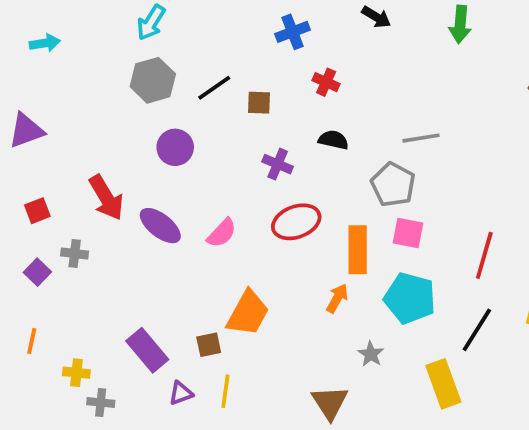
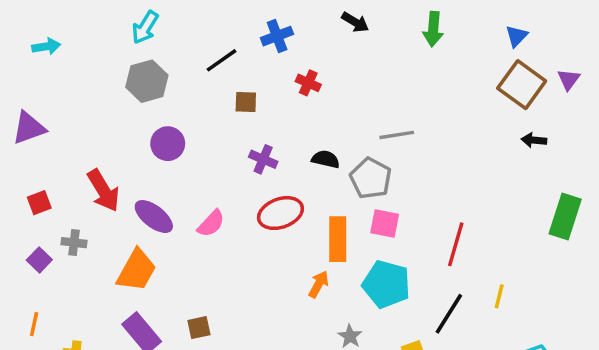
black line: (214, 88) -> (221, 60), moved
black semicircle: (333, 140) -> (326, 159), moved
orange trapezoid: (248, 313) -> (136, 270), moved

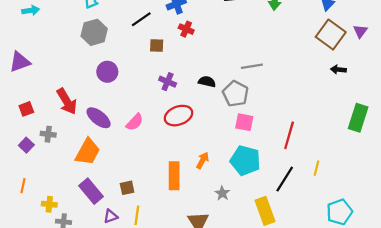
red cross: (308, 83) -> (186, 29), moved
orange rectangle: (338, 239) -> (174, 176), moved

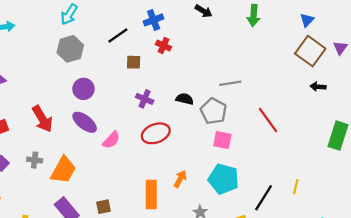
purple ellipse: (99, 118) -> (85, 122), moved
gray cross: (48, 134) -> (35, 160), moved
red line: (289, 135) -> (268, 120), moved, turned -52

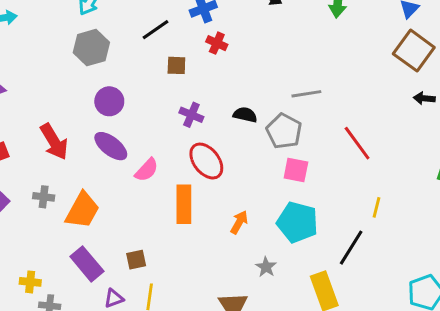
red ellipse: (156, 133) -> (206, 161), turned 72
yellow line: (296, 187) -> (376, 207), moved
orange rectangle: (151, 194) -> (184, 204), moved

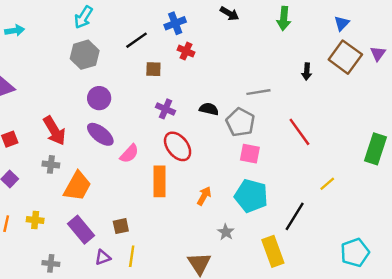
black arrow: (424, 98) -> (307, 72), moved, turned -91
gray cross: (44, 197) -> (51, 164), moved
yellow line: (376, 207) -> (327, 184), moved, turned 35
yellow cross: (30, 282) -> (35, 220), moved

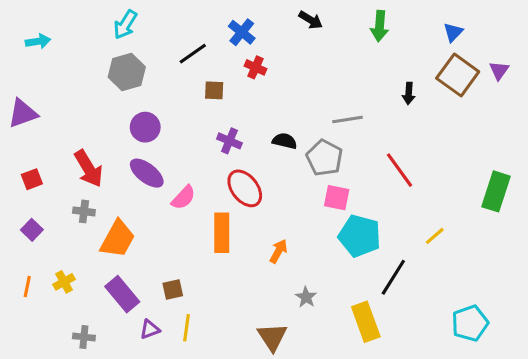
blue cross: (175, 23) -> (242, 32), turned -30
cyan pentagon: (251, 196) -> (360, 236), moved
yellow cross: (35, 220) -> (64, 282), turned -35

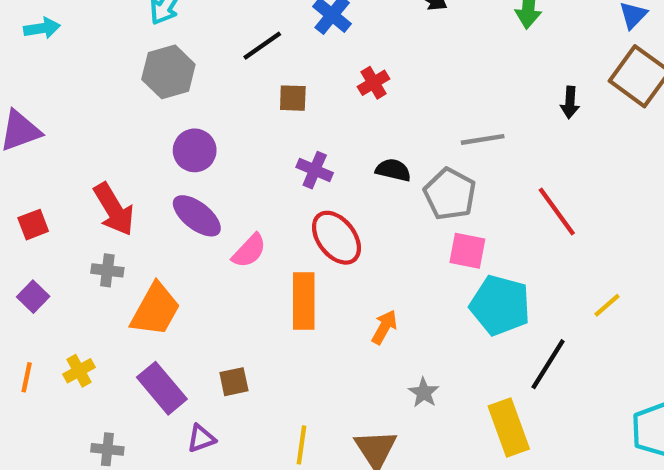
red cross: (255, 67) -> (374, 83), moved, turned 35
yellow line: (187, 328) -> (302, 445), moved

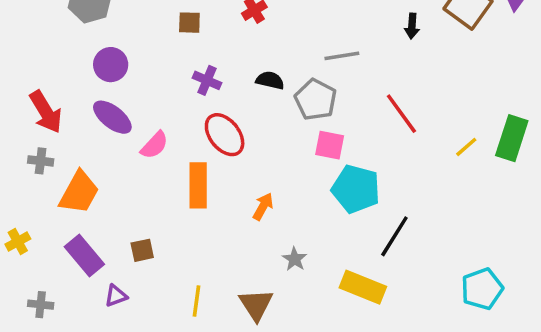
yellow line: (607, 305) -> (466, 147), moved
yellow rectangle: (509, 427) -> (363, 287), turned -48

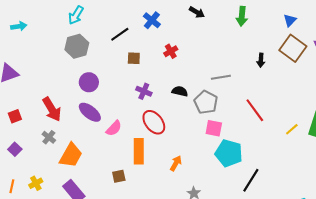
gray cross: (41, 161) -> (49, 137), turned 32
brown square: (142, 250) -> (119, 176), moved

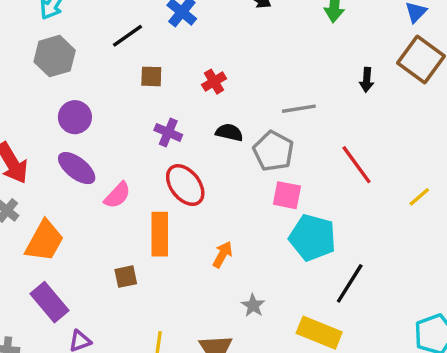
red cross: (171, 51) -> (214, 82), moved

